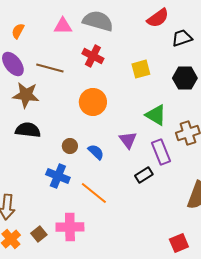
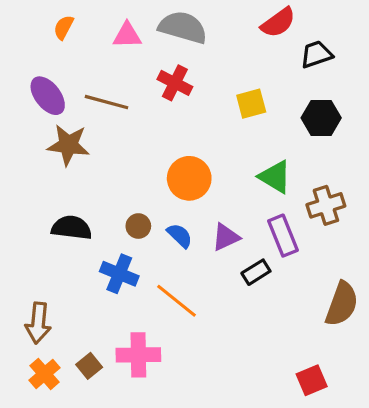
orange semicircle: (18, 31) -> (64, 27), moved
orange circle: (93, 102) -> (189, 178), moved
black semicircle: (28, 130) -> (72, 228), moved
purple triangle: (128, 140) -> (226, 237), moved, turned 42

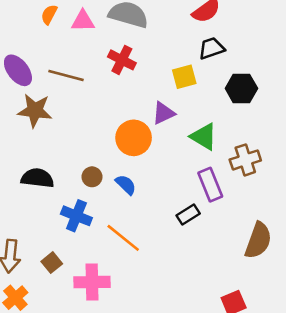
orange semicircle: (64, 27) -> (49, 14), moved
black trapezoid: (316, 54) -> (212, 48), moved
purple triangle: (226, 237) -> (163, 113), moved
brown square: (89, 366) -> (52, 263), moved

